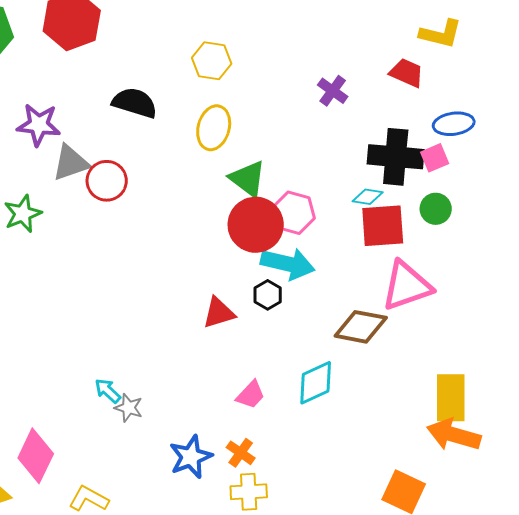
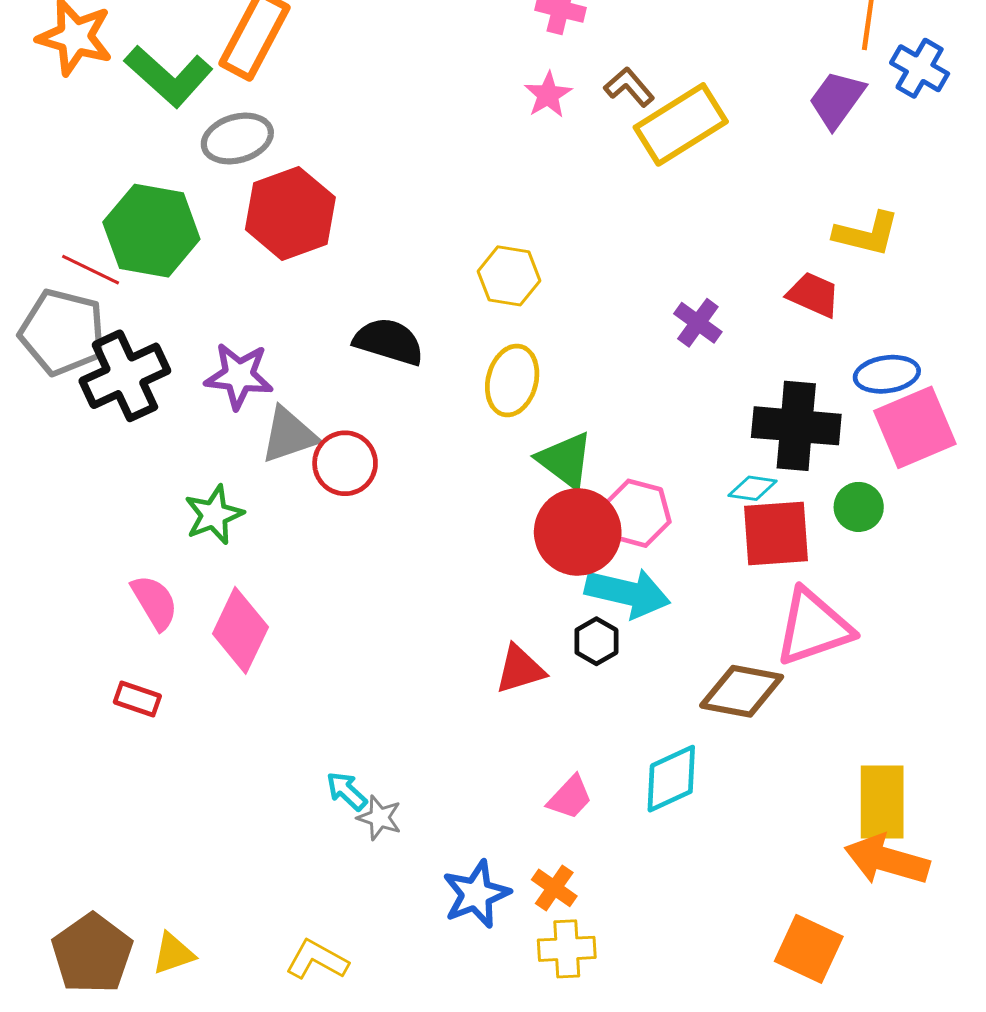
pink square: (435, 158) -> (915, 427), moved, size x1.8
pink diamond: (36, 456) -> (240, 630), moved

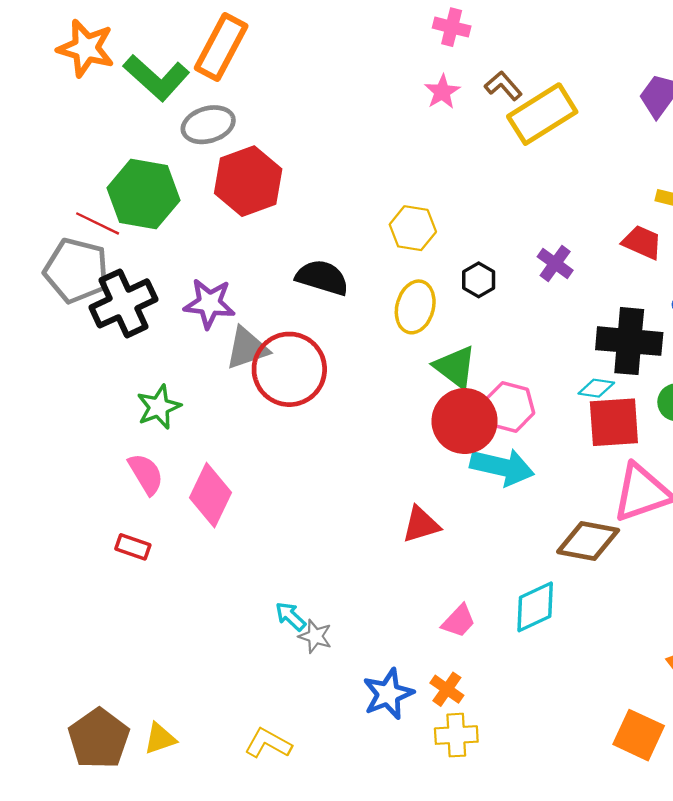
red circle: (345, 463) -> (289, 369), size x1.5
green star: (214, 515) -> (159, 407), moved
black hexagon: (596, 641) -> (479, 280), moved

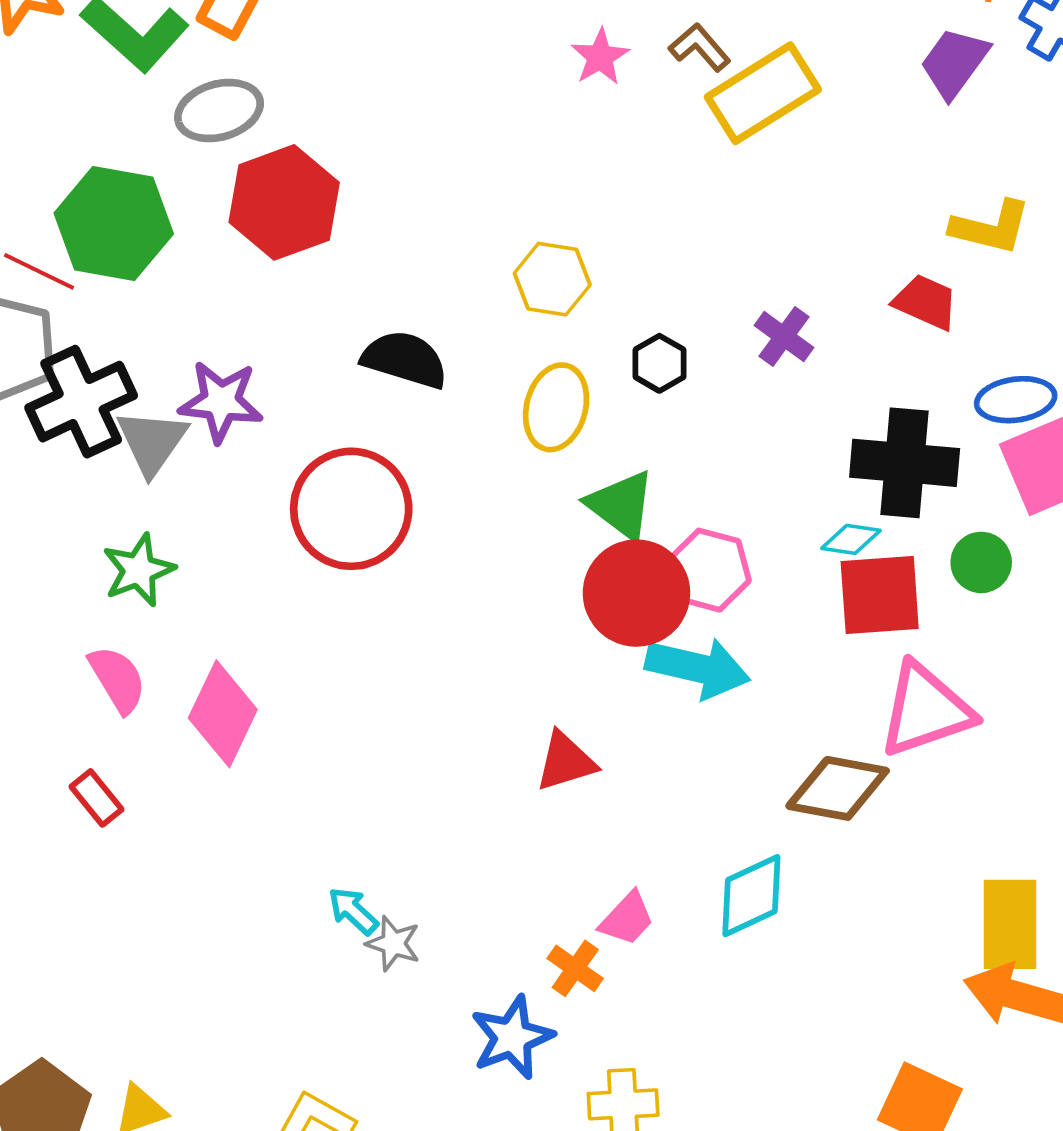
gray triangle: (247, 348) -> (152, 442), moved, turned -36
red rectangle: (133, 547) -> (96, 798), turned 32
orange cross: (447, 689) -> (575, 968), moved

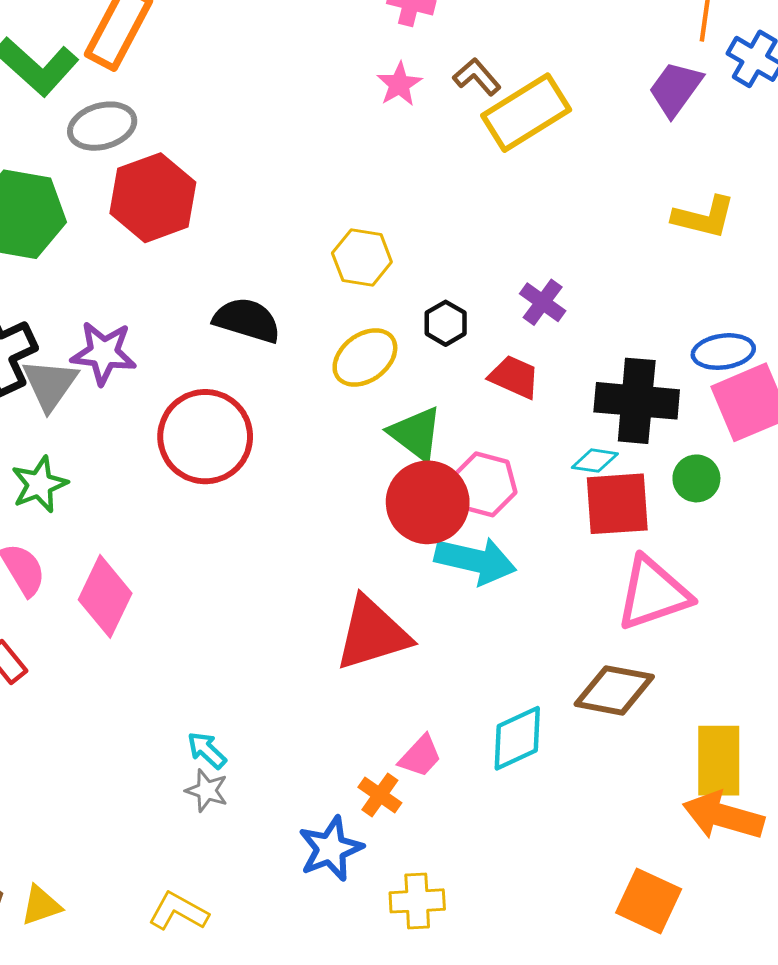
red trapezoid: (926, 302) -> (514, 377), moved
yellow ellipse: (556, 407) -> (365, 357), turned 38
red triangle: (566, 762) -> (372, 634), size x1.6
brown diamond: (838, 788) -> (614, 690), moved
gray star: (393, 944) -> (207, 790), moved

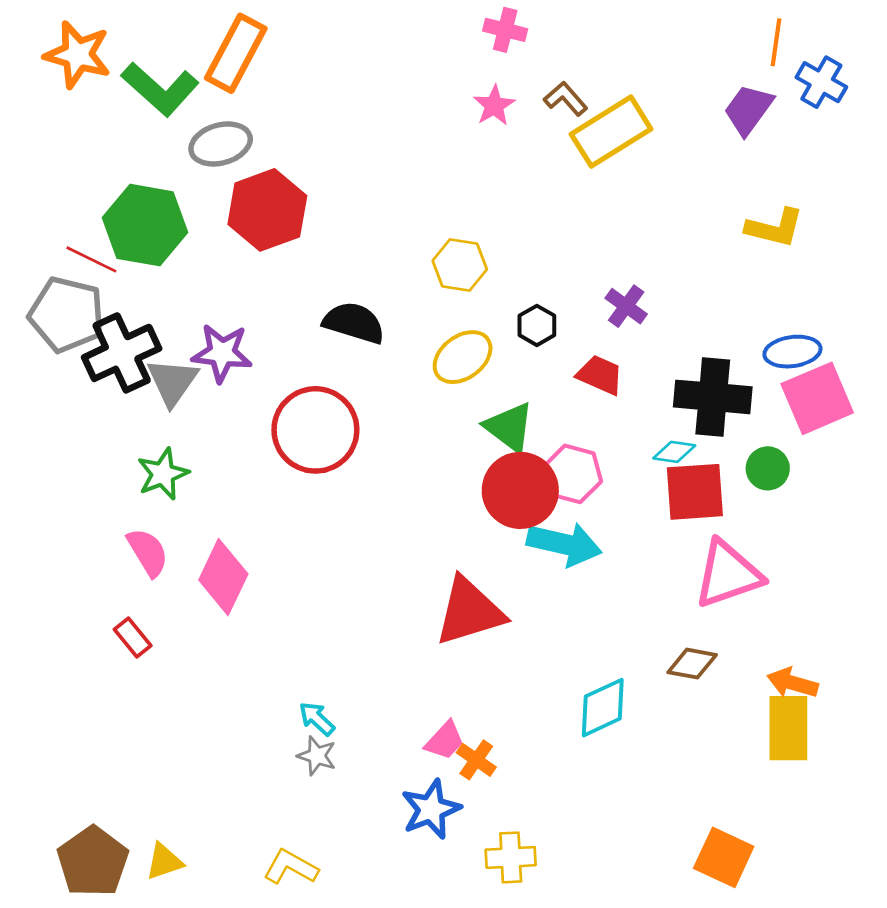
brown diamond: (614, 690) -> (692, 664), size x0.7
pink trapezoid: (420, 756) -> (445, 741), moved
orange arrow: (723, 816) -> (792, 683), moved, size x0.7

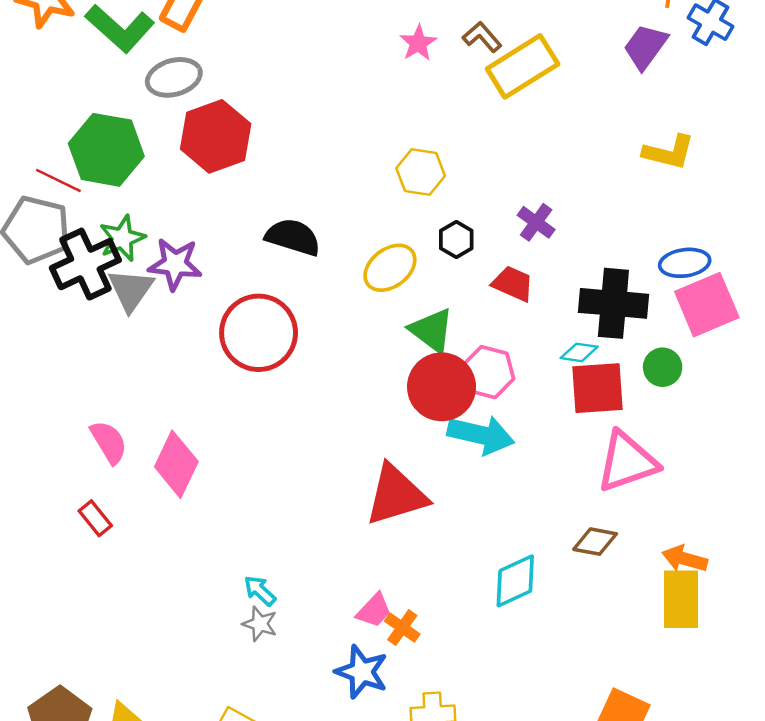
yellow hexagon: (460, 265) -> (421, 172), moved
green star: (163, 474) -> (122, 238), moved
blue star: (431, 809) -> (362, 672), turned -30

